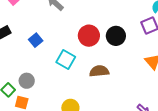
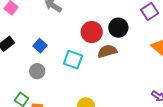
brown semicircle: (99, 71) -> (107, 51), moved
gray circle: (27, 81) -> (37, 71), moved

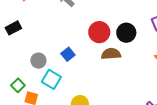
blue square: (40, 46) -> (68, 54), moved
cyan square: (73, 60) -> (51, 79), moved

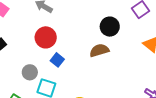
red circle: (99, 32) -> (46, 37), moved

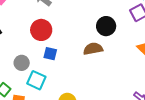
blue square: (57, 60) -> (50, 54), turned -32

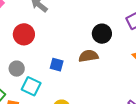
red circle: (41, 30) -> (24, 34), moved
blue square: (50, 54) -> (57, 65), moved

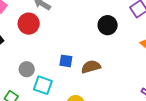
red circle: (24, 34) -> (29, 24), moved
brown semicircle: (88, 56) -> (91, 67), moved

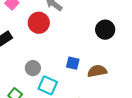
black circle: (108, 25) -> (105, 30), moved

